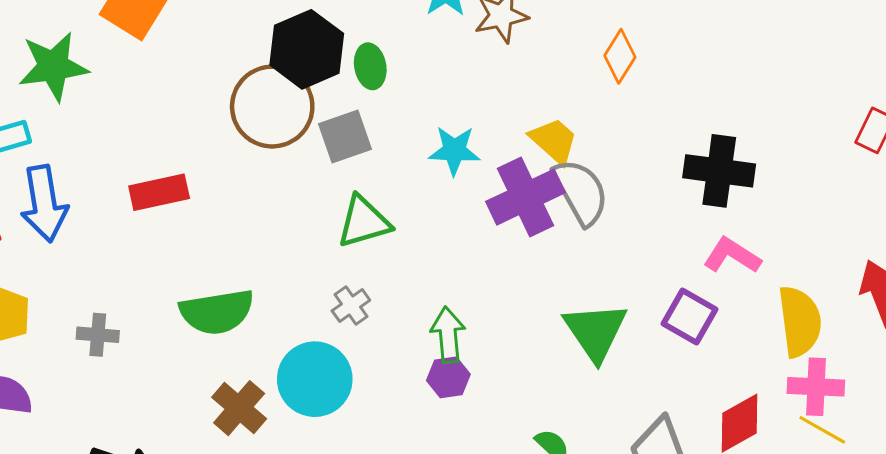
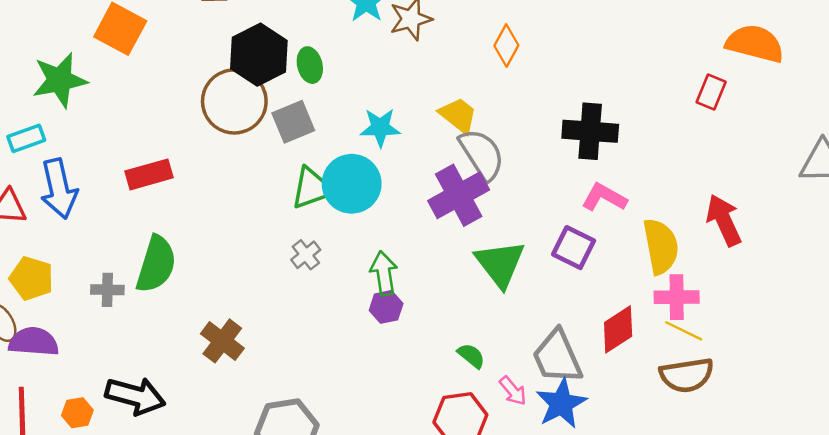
purple cross: (526, 197) -> (459, 195), moved
green semicircle: (217, 312) -> (156, 264), moved, turned -60
cyan circle: (315, 379) -> (352, 184), moved

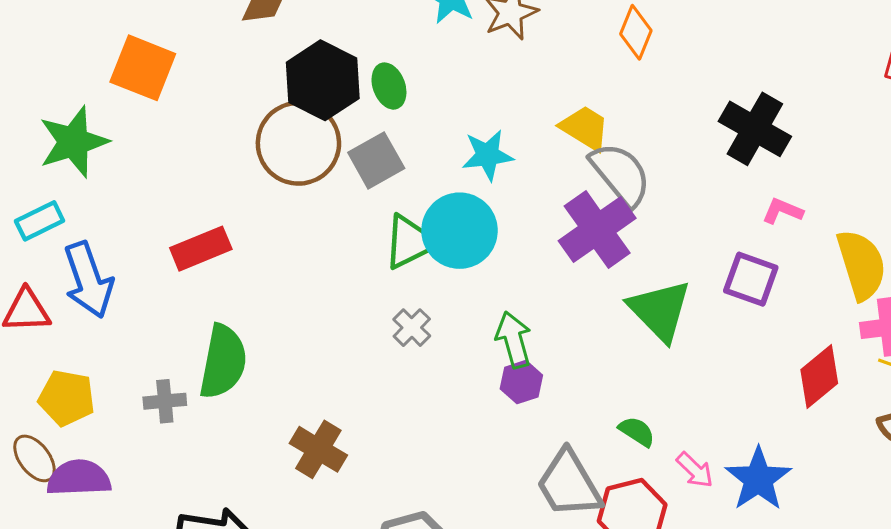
black cross: (590, 131) -> (755, 129), turned 32
pink L-shape: (604, 197) -> (782, 211), size x0.7
gray trapezoid: (557, 357) -> (569, 484), moved

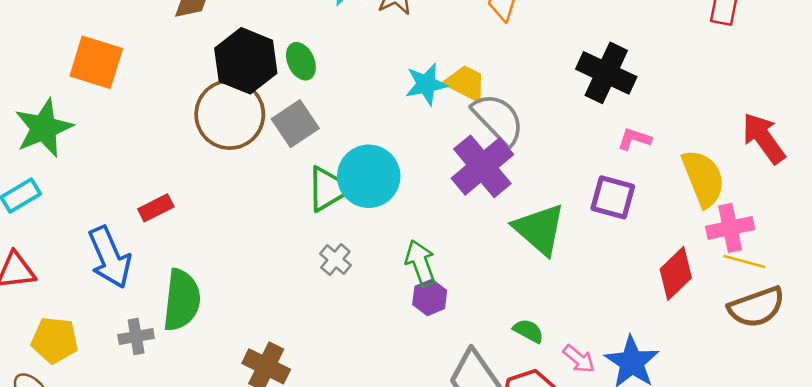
cyan star: (488, 155) -> (426, 84), moved
red rectangle: (201, 249) -> (156, 208), size x0.7
blue arrow: (88, 280) -> (110, 257), moved

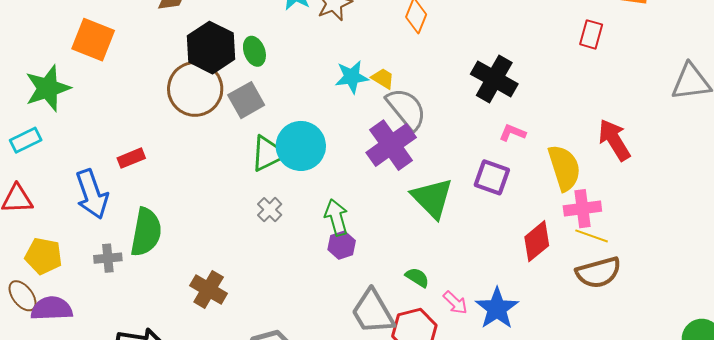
yellow trapezoid: (466, 83) -> (383, 78), size x0.7

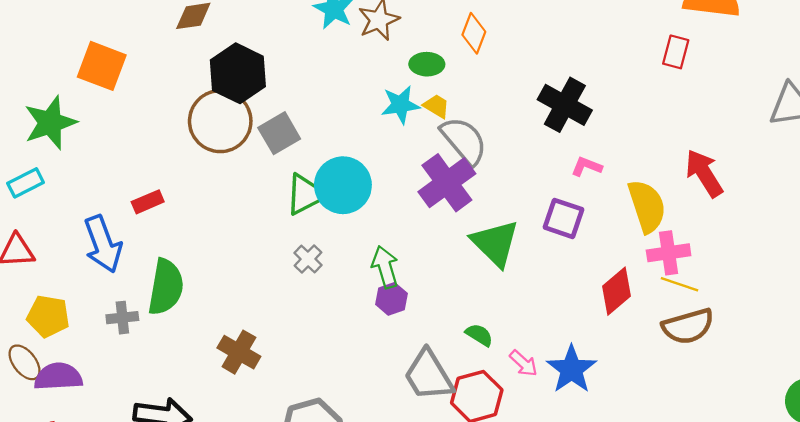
green ellipse: (254, 51) -> (427, 64), moved, turned -68

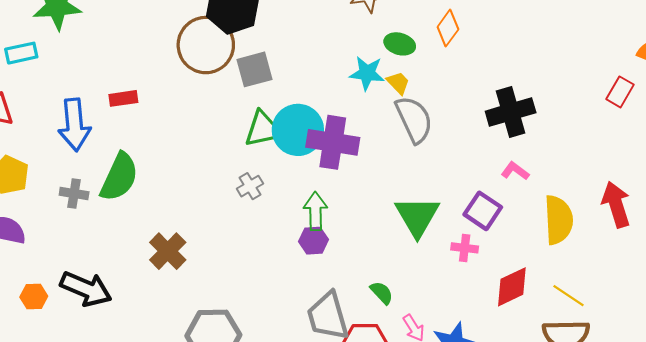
black cross: (565, 105) -> (511, 112), turned 30
purple cross: (447, 183) -> (333, 142), moved, turned 30
pink cross: (669, 253) -> (465, 248), moved, size x0.7

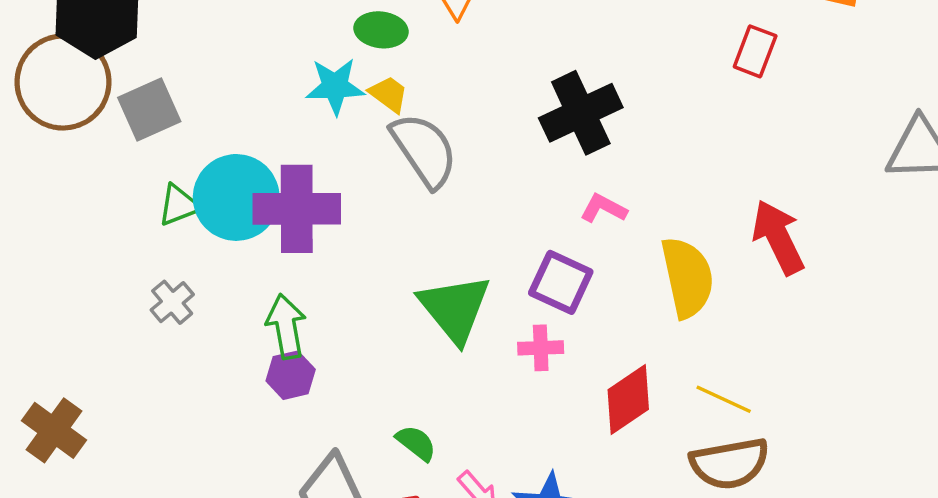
green triangle: (263, 129) -> (179, 205), size x0.7

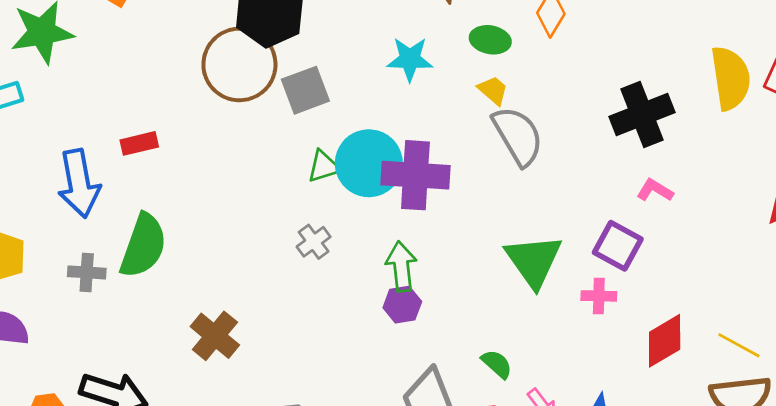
cyan star: (335, 86) -> (410, 59), moved
yellow semicircle: (687, 277) -> (731, 78), moved

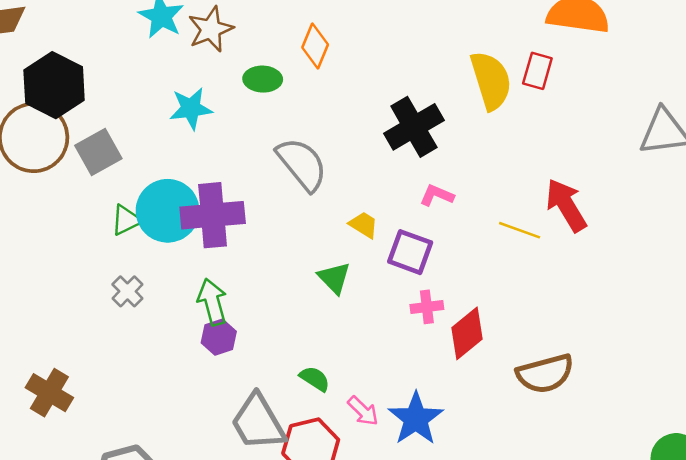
yellow trapezoid: (493, 90) -> (364, 225), moved
green triangle: (534, 261) -> (334, 278), size x0.6
pink cross: (599, 296) -> (427, 307), moved
yellow line: (739, 345) -> (520, 230), moved

